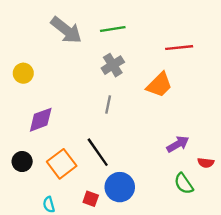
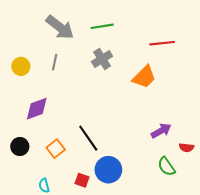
gray line: (108, 105) -> (55, 62), moved
orange square: (62, 164) -> (56, 149), size x0.7

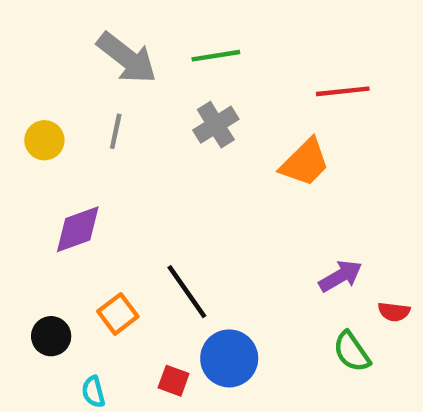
black circle: (20, 146) -> (51, 336), moved

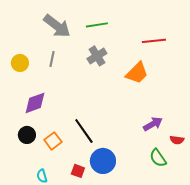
black circle: (51, 336) -> (27, 135), moved

